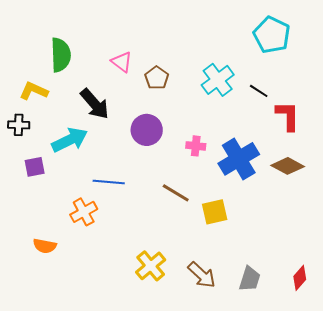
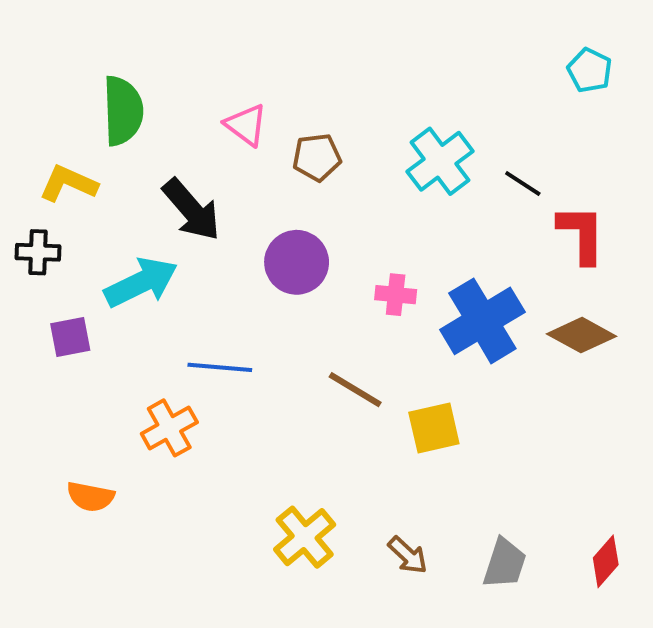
cyan pentagon: (272, 35) -> (590, 70), moved, size x0.6
brown pentagon: (157, 78) -> (317, 157), turned 30
brown arrow: (202, 275) -> (408, 555), size x0.7

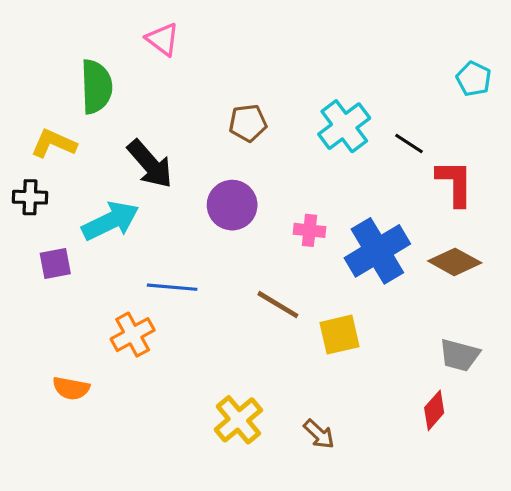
cyan pentagon: (590, 70) -> (474, 79), moved
pink triangle: (246, 125) -> (163, 39), moved
red diamond: (606, 561) -> (434, 410), moved
gray trapezoid: (505, 563) -> (459, 355), moved, turned 87

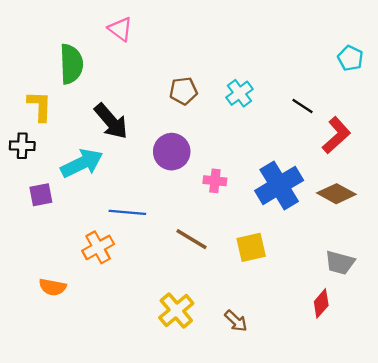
cyan cross: (344, 126) -> (239, 93), moved, size x0.7
yellow L-shape: (54, 144) -> (40, 106), turned 68
red L-shape: (455, 183) -> (336, 135), turned 48
pink cross: (309, 230) -> (215, 181), moved
brown line: (278, 305) -> (192, 239), moved

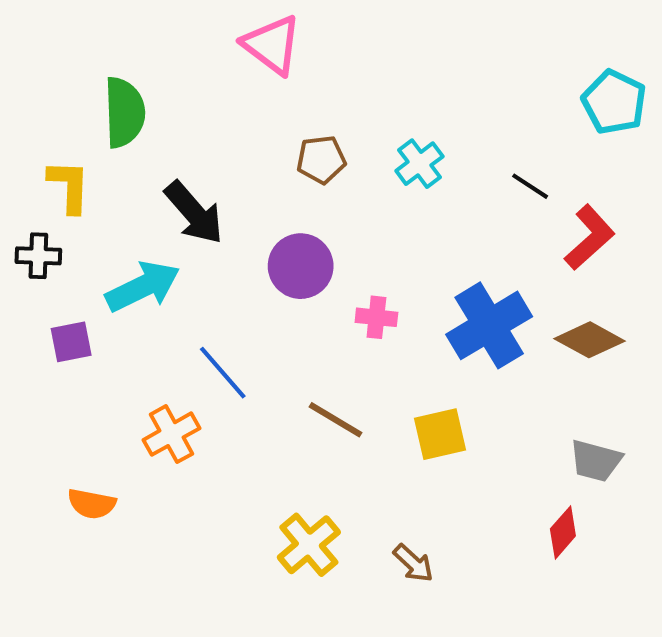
pink triangle: (120, 29) -> (272, 45), moved, size x1.4
cyan pentagon: (350, 58) -> (614, 102), size x1.4
blue line: (127, 212) -> (223, 373), turned 44

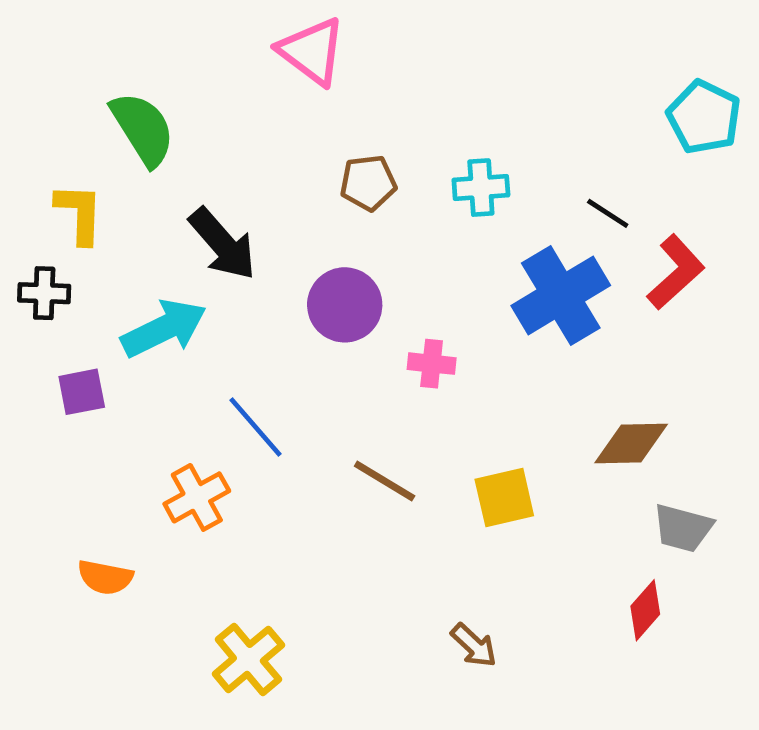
green semicircle: (124, 112) -> (143, 129), turned -30
cyan cross: (419, 164) -> (481, 188), turned 33
blue cross: (489, 325) -> (561, 296), moved
brown diamond: (590, 340) -> (631, 443), moved, turned -30
yellow cross: (309, 545) -> (248, 659), moved

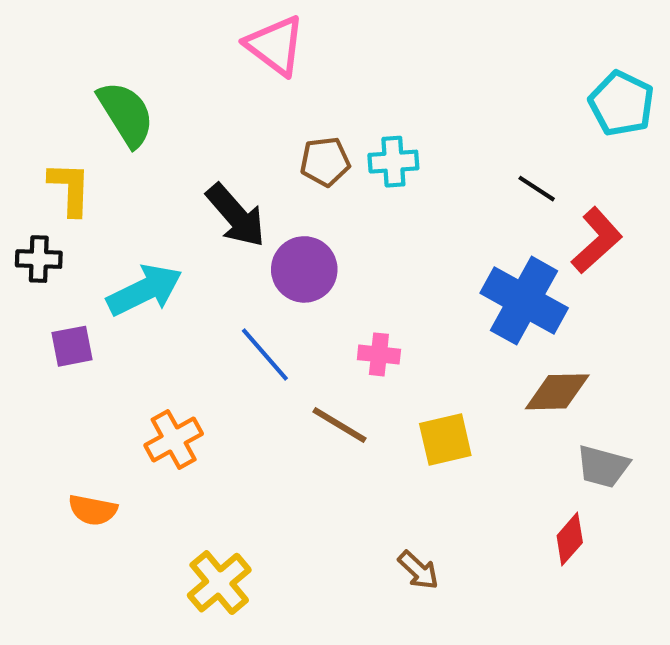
cyan cross: (481, 188) -> (393, 162), moved
black arrow: (223, 244) -> (236, 216), moved
blue cross: (561, 296) -> (524, 301), moved, turned -30
pink cross: (432, 364) -> (379, 354), moved
blue line: (255, 427) -> (265, 354), moved

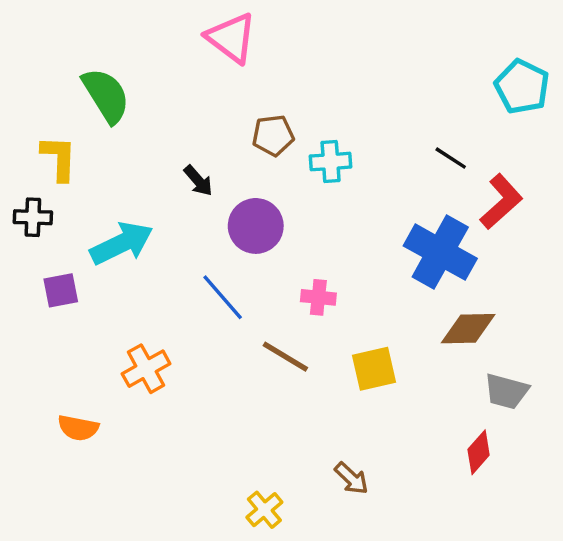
cyan cross: (393, 162) -> (331, 162), moved
black arrow: (236, 216) -> (198, 181), size x0.6
yellow cross: (219, 583) -> (264, 510), moved, size x0.7

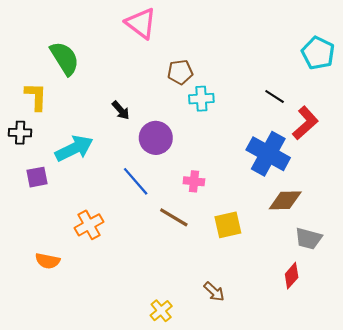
brown pentagon: (273, 135) -> (180, 72), moved

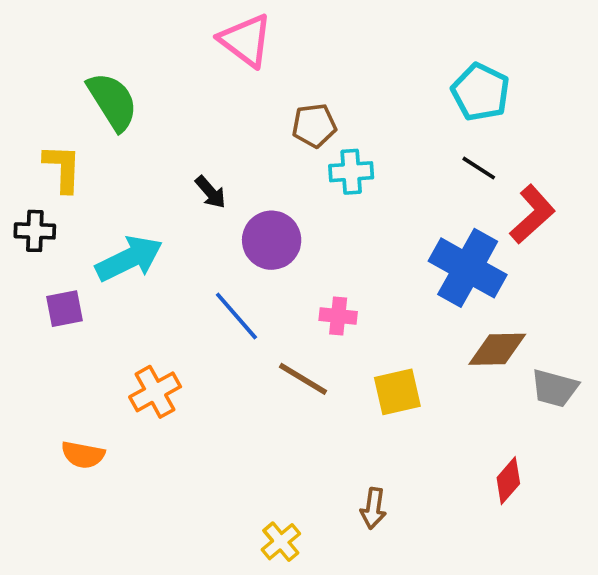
cyan pentagon: (318, 53) -> (481, 92), moved
gray trapezoid: (308, 239) -> (555, 388), moved
brown arrow: (214, 292) -> (373, 508), turned 55

